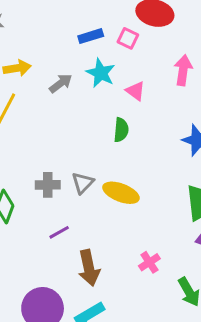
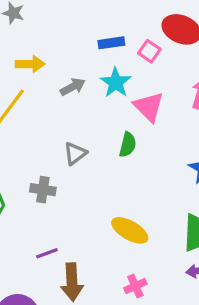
pink triangle: (135, 91) -> (149, 107), size x1.5
gray triangle: (83, 183) -> (75, 154), moved
yellow ellipse: (121, 193) -> (130, 230), moved
purple line: (59, 232) -> (47, 253), moved

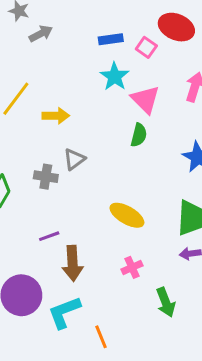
yellow arrow: (30, 64) -> (56, 116), moved
gray arrow: (73, 87) -> (41, 34), moved
green semicircle: (128, 145) -> (139, 135), moved
gray triangle: (75, 154) -> (74, 159), moved

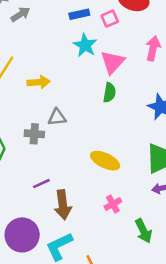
pink square: (146, 47) -> (110, 19), turned 36
pink triangle: (145, 99) -> (113, 62), turned 32
gray triangle: (74, 159) -> (57, 117), turned 36

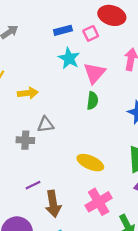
pink cross: (113, 204) -> (99, 202), size x1.6

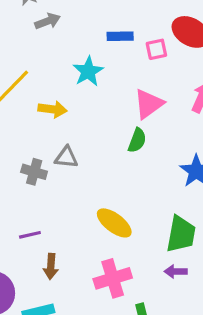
cyan star: (69, 58) -> (88, 71), moved
brown arrow: (53, 204) -> (51, 266), size x0.7

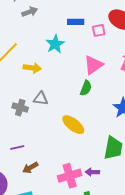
yellow ellipse: (114, 223) -> (73, 125), moved
brown arrow: (51, 266) -> (30, 168), turned 56
purple arrow: (176, 271) -> (92, 172), moved

